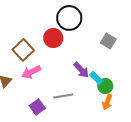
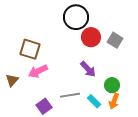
red circle: (53, 38) -> (91, 37), moved
brown square: (23, 50) -> (30, 49), turned -30
cyan rectangle: (96, 78) -> (94, 101), moved

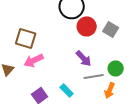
green circle: (112, 85) -> (116, 68), moved
gray line: (70, 95) -> (94, 76), moved
cyan rectangle: (94, 101) -> (67, 90), moved

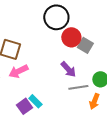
gray square: (111, 29) -> (85, 45), moved
cyan rectangle: (67, 90) -> (35, 101), moved

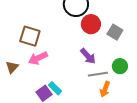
gray square: (85, 45) -> (115, 32), moved
orange arrow: (94, 101) -> (105, 89), moved

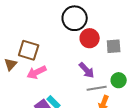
gray square: (115, 32) -> (114, 46), turned -35
brown triangle: (12, 67) -> (11, 64), moved

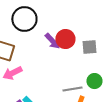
black circle: (75, 18) -> (24, 19), moved
purple arrow: (87, 70) -> (52, 41), moved

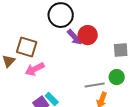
black circle: (24, 19) -> (61, 15), moved
gray square: (89, 47) -> (121, 50), moved

